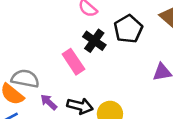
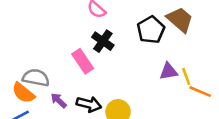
black pentagon: (128, 29) -> (151, 30), moved

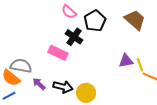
black pentagon: (151, 30) -> (95, 21), moved
pink rectangle: (83, 61) -> (58, 53), turned -30

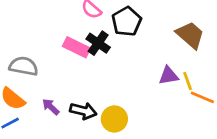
brown trapezoid: (135, 20) -> (190, 35), moved
pink rectangle: (58, 53) -> (76, 47), moved
gray semicircle: (21, 66) -> (24, 66), moved

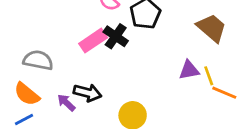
pink rectangle: (76, 47) -> (93, 41), turned -60
black arrow: (83, 111) -> (87, 93), moved

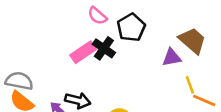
gray semicircle: (38, 60) -> (19, 81), moved
purple triangle: (189, 70) -> (172, 57), moved

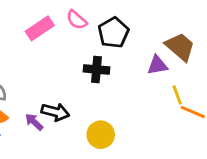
black cross: (104, 48) -> (96, 69), moved, turned -30
pink rectangle: (83, 52) -> (40, 28), moved

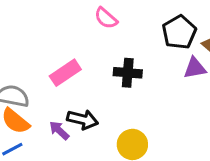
pink rectangle: (40, 28) -> (65, 73), moved
black pentagon: (113, 33) -> (179, 32), moved

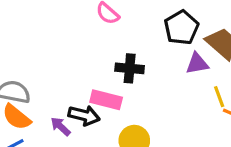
pink rectangle: (65, 73) -> (106, 100), moved, turned 48

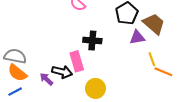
pink rectangle: (106, 100) -> (77, 61), turned 60

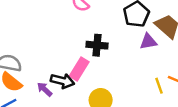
yellow line: (152, 59) -> (159, 86), moved
pink rectangle: (77, 61) -> (79, 69), turned 48

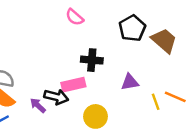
purple triangle: (148, 42) -> (130, 82), moved
pink rectangle: (79, 69) -> (73, 85), turned 45

